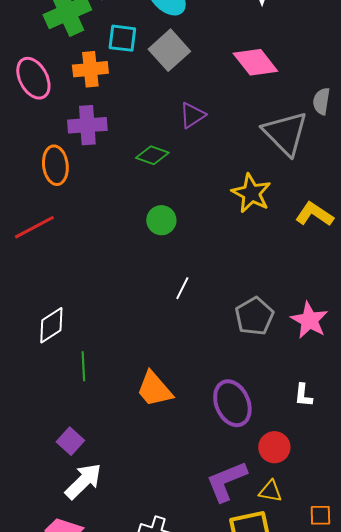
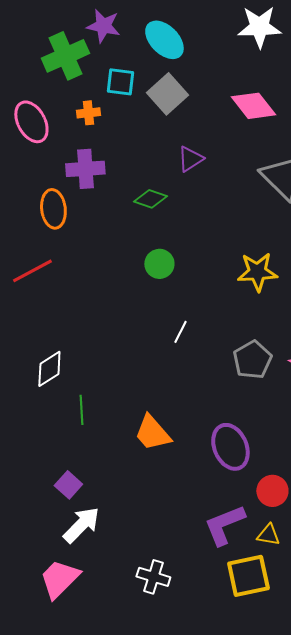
orange cross: (90, 69) -> (88, 113), size x0.7
yellow star: (251, 193) -> (257, 272), moved, turned -30

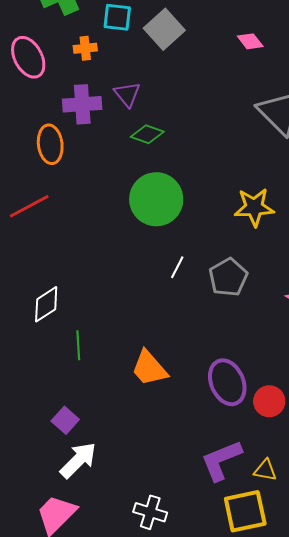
pink diamond: (253, 106) -> (250, 41), size x0.6
purple triangle: (190, 159) -> (127, 94), moved, turned -36
green circle: (159, 264) -> (156, 199), size x1.8
gray pentagon: (252, 360) -> (228, 277), moved
red circle: (272, 491) -> (269, 401), moved

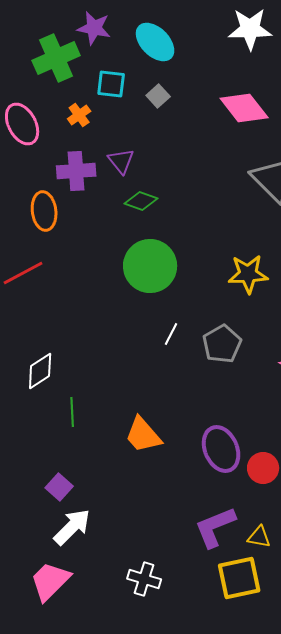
gray square: (164, 29) -> (158, 96), size x0.6
pink diamond: (250, 41) -> (244, 108), size x1.8
orange cross: (85, 48) -> (79, 115), turned -30

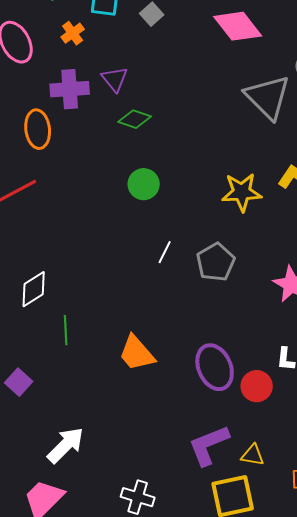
green circle: (150, 266) -> (144, 184), size x0.6
purple square: (59, 487) -> (19, 382), moved

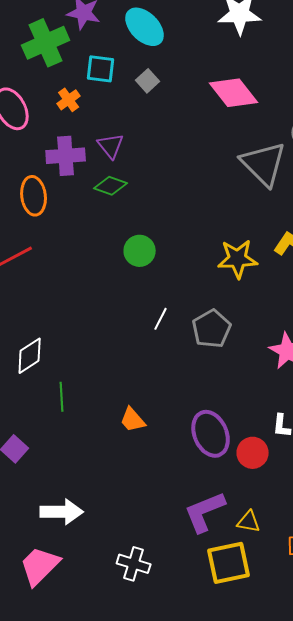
green diamond: (135, 119) -> (111, 186), moved
orange trapezoid: (137, 353) -> (133, 420), size x0.7
white arrow: (66, 445) -> (62, 512), turned 45

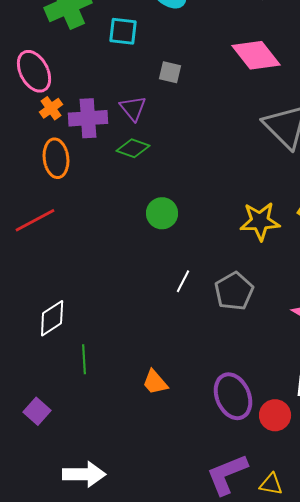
gray square: (148, 81) -> (170, 72), moved, turned -35
orange cross: (69, 100) -> (51, 108), moved

